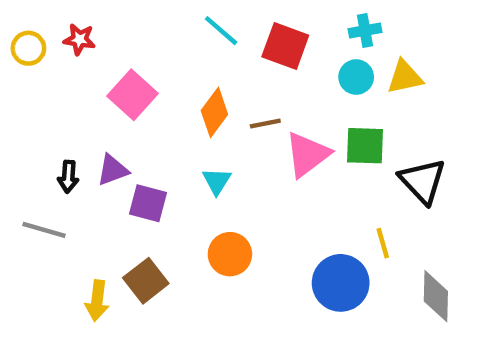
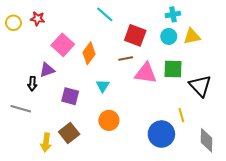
red square: (285, 46) -> (135, 35), moved
orange diamond: (214, 112) -> (89, 53), moved
pink triangle: (307, 155) -> (146, 73), turned 45
purple triangle: (113, 170) -> (47, 70), moved

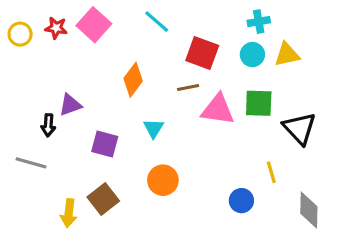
pink square: (63, 45) -> (94, 25), moved
blue circle: (161, 134) -> (241, 201), size x0.6

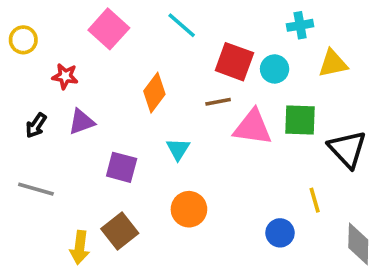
red star: (56, 28) -> (65, 76), moved
cyan circle: (252, 55) -> (275, 69), moved
black arrow: (48, 125) -> (36, 125), moved, turned 30

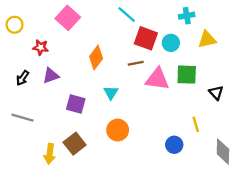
cyan line: (182, 25) -> (127, 15), moved
black triangle: (347, 149) -> (216, 93), size x0.6

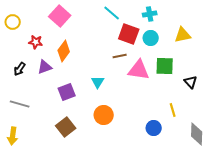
cyan cross: (187, 16) -> (150, 14), moved
orange diamond: (96, 58) -> (64, 51), moved
purple square: (76, 104) -> (67, 92), turned -36
yellow arrow: (50, 154) -> (13, 136), moved

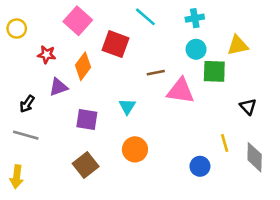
red square: (129, 34) -> (115, 44), moved
green square: (165, 66) -> (214, 71), moved
black arrow: (20, 69) -> (27, 104), moved
purple square: (67, 92) -> (87, 119), turned 30
gray diamond: (197, 134) -> (255, 157), moved

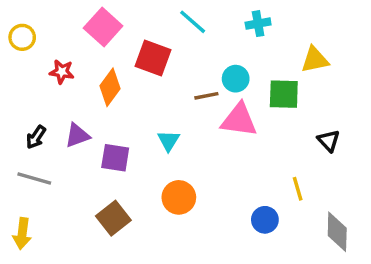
cyan circle: (196, 49) -> (236, 79), moved
purple triangle: (58, 87) -> (77, 135), moved
gray diamond: (255, 157) -> (337, 232), moved

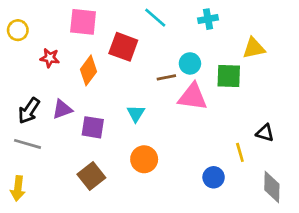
pink square: (103, 27) -> (83, 22), turned -36
black arrow: (36, 137) -> (29, 111), size x1.4
black triangle: (329, 141) -> (265, 133), moved, turned -30

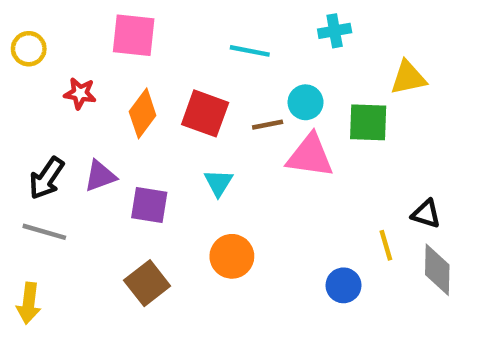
cyan line: (155, 18) -> (250, 51), moved, turned -30
red square: (123, 47) -> (205, 113), moved
gray diamond: (272, 187) -> (437, 270), moved

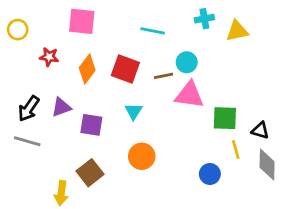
yellow triangle: (408, 78) -> (237, 31), moved
green square: (368, 122) -> (225, 118), moved
yellow arrow: (29, 303) -> (61, 193), moved

